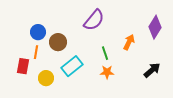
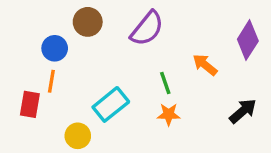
brown circle: (58, 42) -> (88, 22), moved
orange arrow: (129, 42) -> (205, 65), turned -77
yellow circle: (46, 78) -> (78, 136), moved

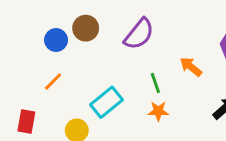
blue circle: (55, 48) -> (56, 40), moved
orange line: (51, 81) -> (53, 81), turned 36
red rectangle: (30, 104) -> (26, 121), moved

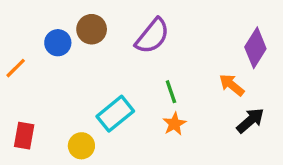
orange arrow: (191, 67) -> (232, 85), moved
orange line: (53, 81) -> (16, 68), moved
orange star: (158, 111) -> (174, 124), turned -30

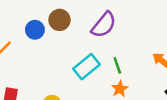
cyan rectangle: (115, 114) -> (87, 67), moved

